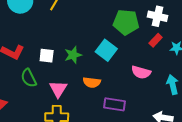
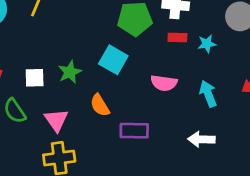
red rectangle: (156, 40) -> (177, 37), turned 56
orange semicircle: (92, 82) -> (100, 105), turned 60

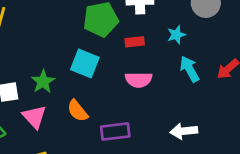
red rectangle: (177, 37) -> (135, 42), moved
cyan arrow: (208, 94) -> (189, 69), moved
pink triangle: (56, 120) -> (34, 117), moved

